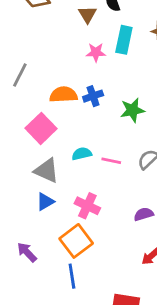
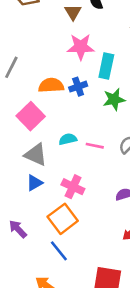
cyan rectangle: (124, 40) -> (106, 66), moved
pink star: (96, 52) -> (81, 47), size x1.5
blue line: (72, 276) -> (59, 251), turned -30

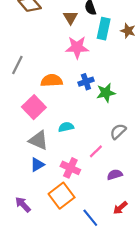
cyan rectangle: (106, 66) -> (104, 29), moved
blue cross: (78, 87) -> (86, 82), moved
pink line: (95, 146) -> (96, 151), moved, turned -56
blue line: (59, 251) -> (90, 218), moved

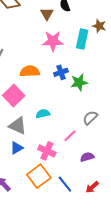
cyan rectangle: (104, 29) -> (82, 39), moved
blue line: (90, 218) -> (65, 184), moved

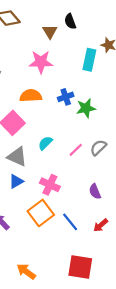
pink star: (53, 41) -> (41, 62), moved
cyan semicircle: (43, 114) -> (45, 143), turned -32
pink line: (70, 136) -> (76, 150), moved
purple semicircle: (87, 157) -> (95, 191), turned -96

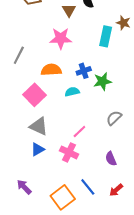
cyan semicircle: (45, 143) -> (72, 92), moved, turned 32
pink line: (76, 150) -> (79, 132), moved
orange square: (41, 213) -> (63, 197), moved

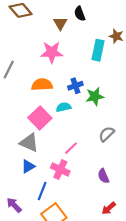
pink square: (35, 95) -> (40, 118), moved
blue line: (88, 187) -> (42, 191), moved, turned 60

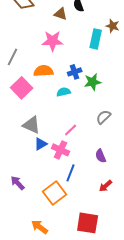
brown triangle: (60, 23) -> (61, 14), turned -40
pink square: (40, 118) -> (22, 88), moved
blue triangle: (28, 166) -> (41, 144), moved
blue line: (42, 191) -> (71, 173), moved

